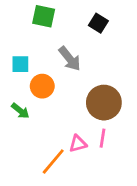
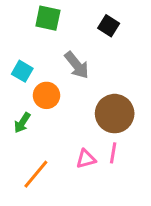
cyan square: (20, 64) -> (22, 71), turned 30
green arrow: (20, 111) -> (22, 123), turned 84
orange line: (53, 161) -> (36, 174), moved

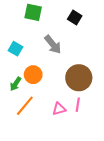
orange circle: (46, 95) -> (33, 75), moved
orange line: (36, 174) -> (25, 106), moved

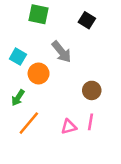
orange circle: (33, 75) -> (39, 74), moved
brown circle: (79, 78) -> (92, 90), size x0.6

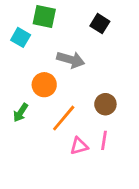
gray arrow: (62, 52) -> (71, 60), turned -35
cyan square: (18, 57) -> (21, 37), moved
orange line: (29, 123) -> (64, 118), moved

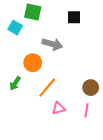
black square: (100, 24) -> (74, 17), turned -32
brown circle: (105, 104) -> (91, 88), moved
pink line: (104, 140) -> (87, 110), moved

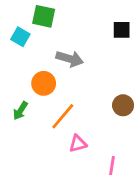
black square: (74, 17) -> (122, 30), moved
brown circle: (91, 88) -> (123, 105), moved
pink line: (87, 110) -> (112, 166), moved

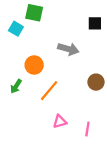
gray arrow: (70, 59) -> (68, 49), moved
pink triangle: (78, 144) -> (60, 122), moved

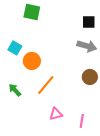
cyan square: (16, 29) -> (15, 48), moved
gray arrow: (68, 49) -> (87, 46), moved
green arrow: (16, 86) -> (15, 90), moved, turned 104

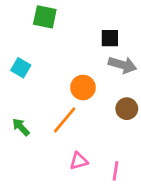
black square: (89, 22) -> (110, 38), moved
orange circle: (32, 61) -> (83, 87), moved

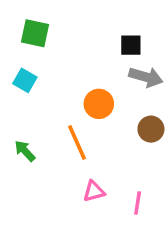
green square: (45, 17) -> (35, 33), moved
orange line: (65, 120) -> (77, 143), turned -64

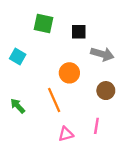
green square: (35, 33) -> (44, 24), moved
black square: (131, 45) -> (79, 32), moved
pink line: (138, 203) -> (96, 126), moved

